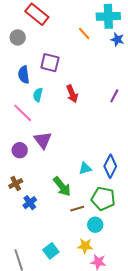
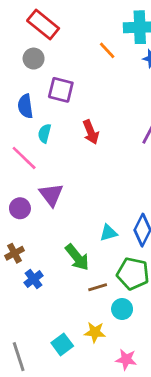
gray circle: (18, 37) -> (34, 59), moved
yellow star: (85, 246) -> (95, 332), moved

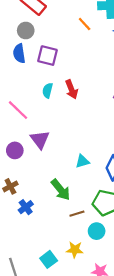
blue semicircle: (25, 106) -> (19, 53), moved
cyan semicircle: (44, 133) -> (48, 90), moved
cyan triangle: (108, 233) -> (82, 161), moved

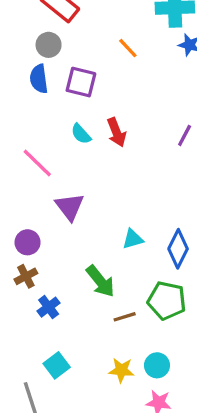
orange line: (85, 24) -> (128, 48), moved
cyan semicircle: (48, 90) -> (81, 134), turned -56
purple circle: (15, 150) -> (28, 242), moved
cyan circle: (97, 231) -> (157, 365), moved
cyan square: (49, 259) -> (57, 365), moved

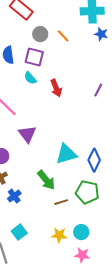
gray circle: (49, 45) -> (40, 34), moved
cyan semicircle: (81, 134) -> (30, 78), moved
cyan triangle: (133, 239) -> (66, 154), size x1.6

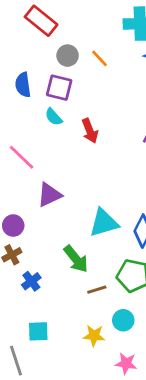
purple triangle: (27, 134) -> (49, 195), turned 42
cyan square: (19, 232) -> (38, 331), turned 35
cyan circle: (81, 232) -> (123, 320), moved

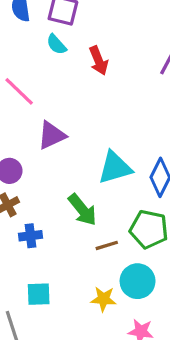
blue cross: (31, 281) -> (30, 236), turned 30
cyan circle: (123, 320) -> (138, 281), size x1.4

